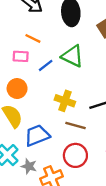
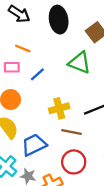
green triangle: (73, 56) -> (80, 63), moved
yellow cross: (65, 101) -> (59, 108), turned -30

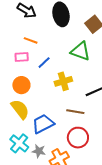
yellow cross: (59, 108) -> (63, 81), moved

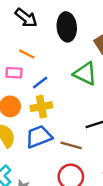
yellow cross: (63, 81) -> (41, 107), moved
blue trapezoid: (43, 124) -> (39, 137), moved

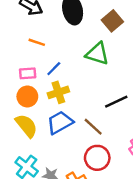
pink rectangle: (14, 73) -> (28, 73), moved
brown line: (71, 145) -> (93, 127), turned 35

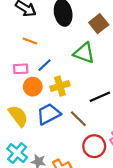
yellow cross: (58, 92) -> (60, 86), moved
orange circle: (27, 97) -> (33, 87), moved
red circle: (97, 158) -> (94, 146), moved

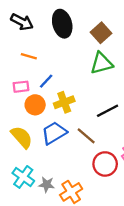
green triangle: (84, 53) -> (101, 63), moved, turned -30

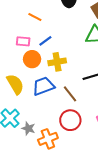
red circle: (105, 164) -> (70, 120), moved

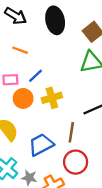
blue trapezoid: (43, 86) -> (41, 145), moved
brown line: (70, 94) -> (71, 132), turned 54

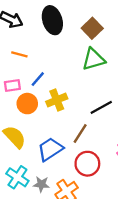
brown line: (71, 132) -> (80, 134), turned 30

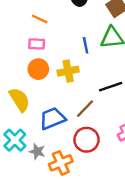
blue line: (38, 79) -> (86, 45), moved, turned -63
pink rectangle: (12, 86) -> (37, 44), moved

